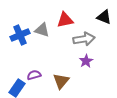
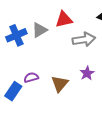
gray triangle: (42, 30) -> (40, 30), turned -49
purple star: (86, 61) -> (87, 73), moved

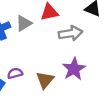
purple star: (87, 73) -> (74, 69), size x1.5

